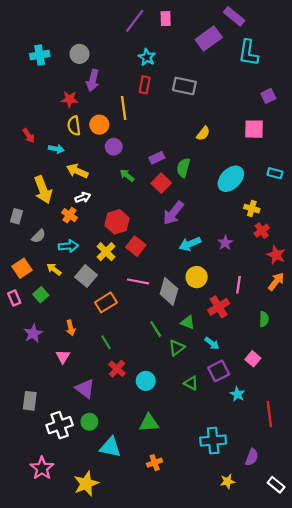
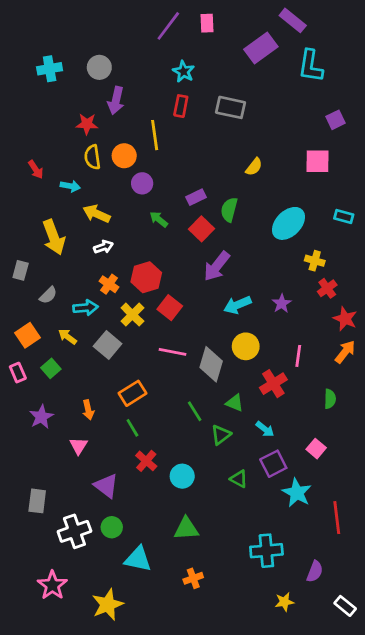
orange cross: (70, 215) -> (109, 284), moved
orange rectangle: (106, 302) -> (132, 393), moved
cyan star: (237, 394) -> (297, 493), size x1.5

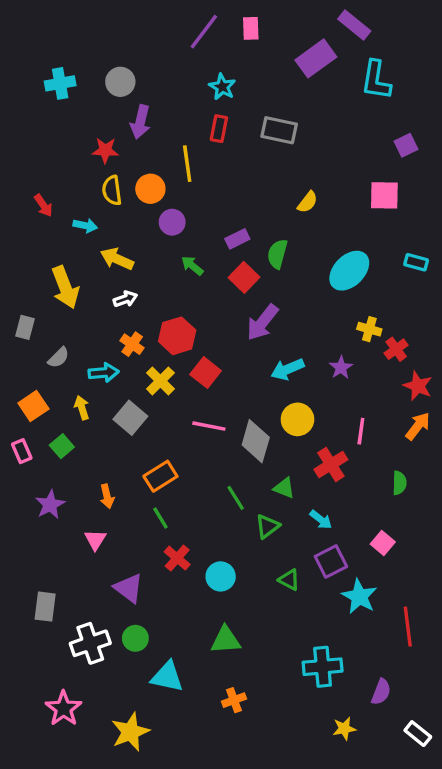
yellow cross: (315, 261) -> (369, 329), moved
yellow arrow: (68, 337) -> (82, 408), turned 36

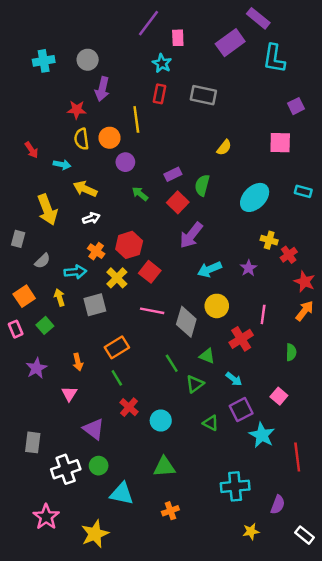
pink rectangle: (251, 28) -> (178, 38), moved
gray square: (130, 418) -> (95, 305), turned 35

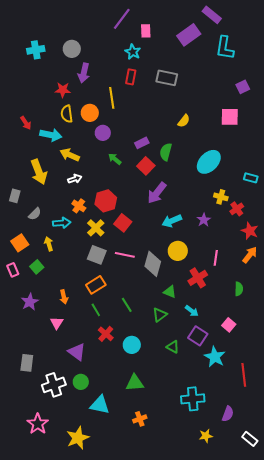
cyan arrow: (62, 165) -> (51, 135), size x1.5
cyan rectangle: (303, 191) -> (251, 178), moved
gray square: (95, 305) -> (97, 255), moved, turned 36
green line: (172, 363) -> (127, 305), moved
purple square: (241, 410) -> (198, 336), turned -30

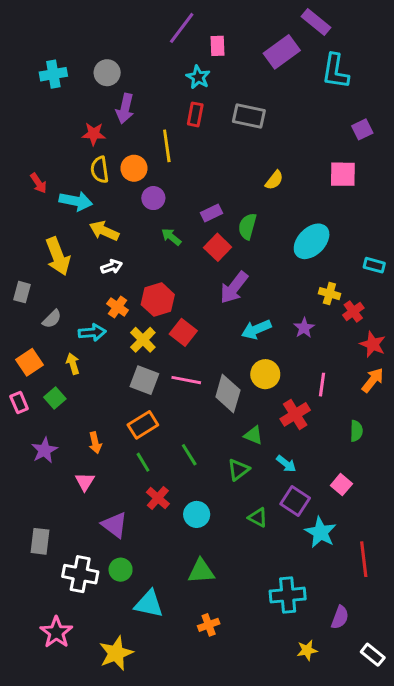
white cross: (54, 385) -> (80, 574), turned 30

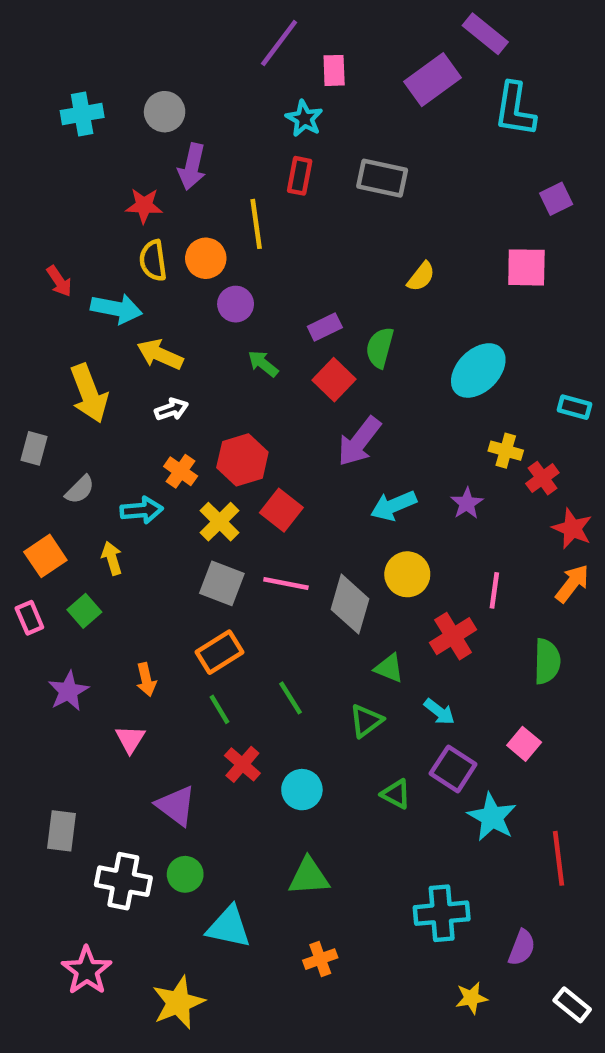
green semicircle: (356, 431) -> (547, 661), size x1.4

